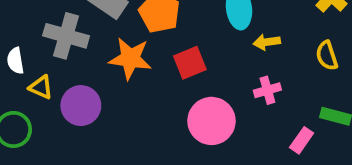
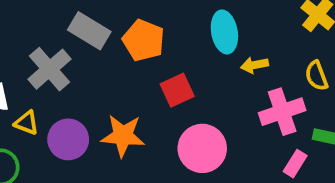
gray cross: (66, 36) -> (49, 69), turned 36
orange star: (130, 58) -> (123, 136), moved
pink cross: (267, 90) -> (282, 112), moved, size x1.6

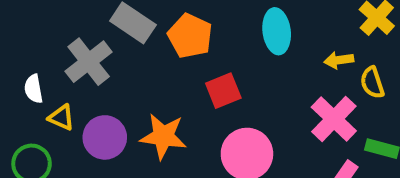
yellow arrow: (254, 65) -> (339, 60), moved
pink cross: (282, 112) -> (334, 119), turned -30

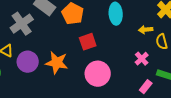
pink cross: (334, 119) -> (142, 59), size x0.6

